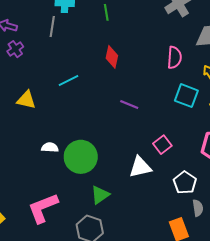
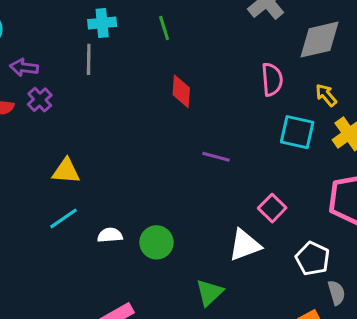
cyan line: (69, 80) -> (64, 218), moved
green circle: (81, 157) -> (156, 242), size x0.7
green triangle: (100, 195) -> (209, 293), moved

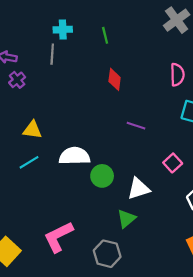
white semicircle: (110, 235) -> (74, 156), moved, size x1.8
green circle: (156, 242) -> (102, 176), moved
white triangle: (245, 245) -> (139, 189), moved

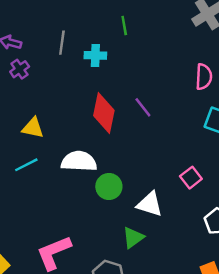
cyan cross: (63, 30) -> (95, 55), moved
red diamond: (115, 79) -> (104, 113), moved, size x1.5
purple line: (136, 126) -> (143, 107), moved, turned 30
white triangle: (139, 189) -> (150, 204), turned 30

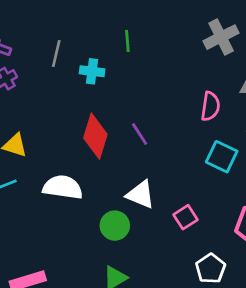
green circle: (109, 187) -> (115, 226), moved
white triangle: (150, 204) -> (140, 195), moved

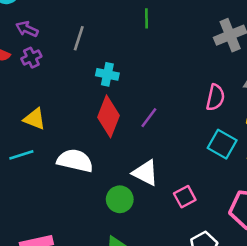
green line: (127, 41) -> (146, 18), moved
cyan cross: (92, 71) -> (107, 74), moved
purple line: (140, 134) -> (149, 118), turned 65

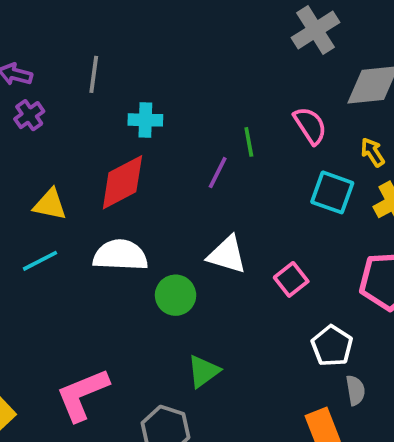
green line: (146, 18) -> (249, 142), moved
pink semicircle: (215, 97) -> (310, 126), turned -36
red diamond: (108, 116) -> (122, 182), moved, turned 51
green circle: (120, 199) -> (176, 295), moved

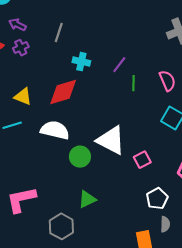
purple line: (218, 173) -> (119, 65), moved
white triangle: (227, 255) -> (111, 140), size x1.4

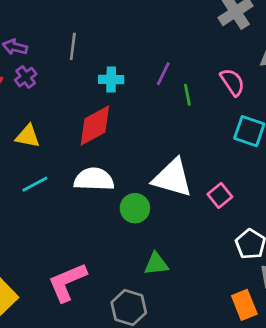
yellow triangle: (23, 97) -> (28, 136), moved
green triangle: (87, 199) -> (156, 264), turned 30

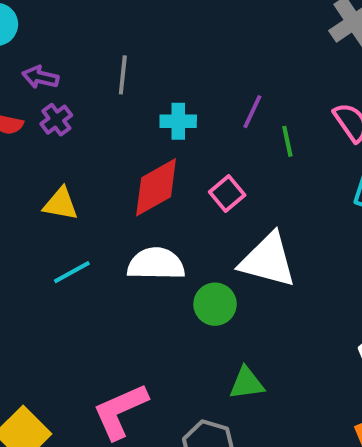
pink square: (220, 196) -> (227, 193), moved

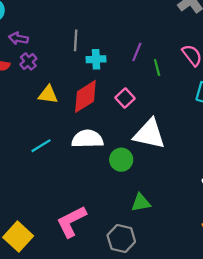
gray line: (123, 75) -> (76, 40), moved
yellow triangle: (61, 204) -> (48, 95), moved

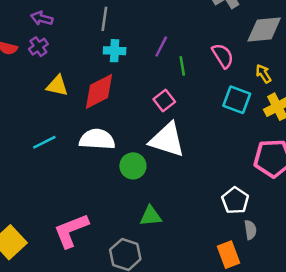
purple arrow: (18, 38) -> (42, 18), moved
gray line: (76, 40) -> (104, 19), moved
pink square: (125, 98) -> (164, 101), moved

